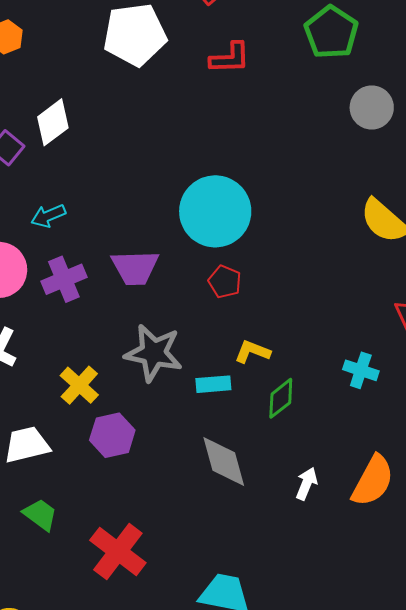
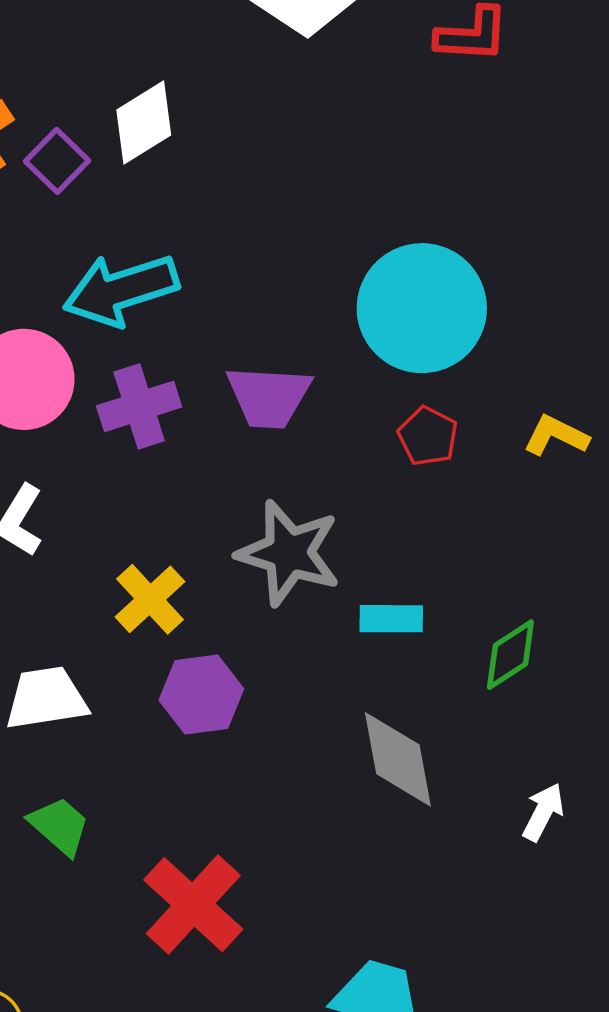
cyan arrow: (48, 216) -> (121, 290), size x1.8
yellow L-shape: (252, 352) -> (556, 436), moved

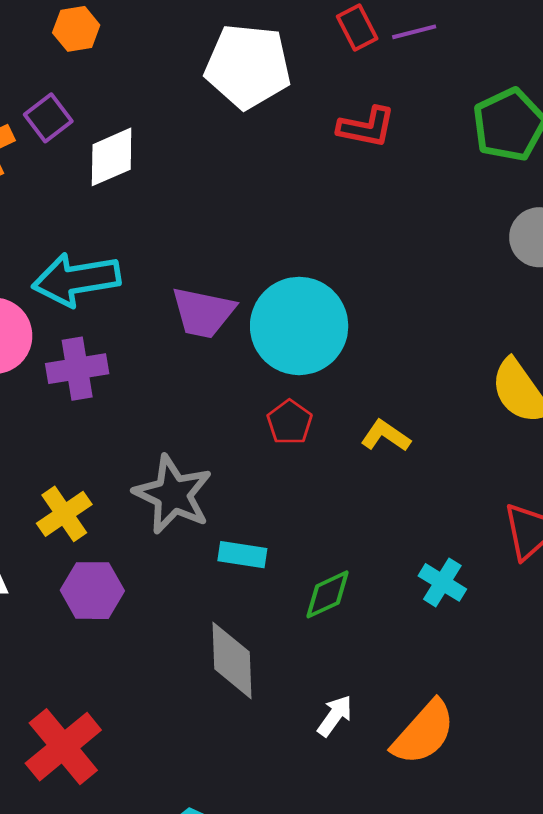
purple square: (57, 161) -> (48, 118), moved
purple trapezoid: (269, 397) -> (203, 312), moved

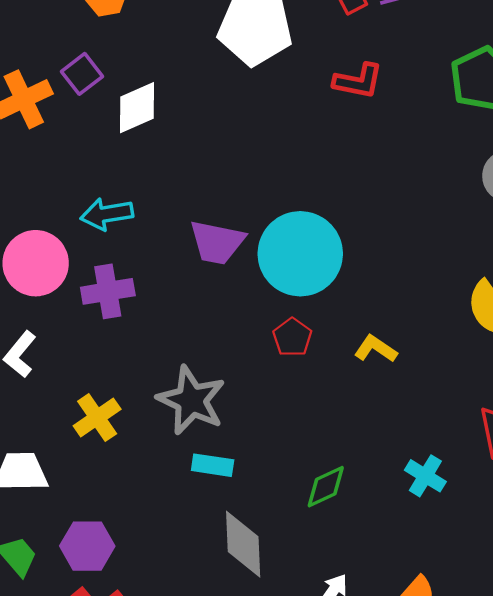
cyan arrow: (76, 279) -> (107, 214), size x0.7
cyan rectangle: (242, 555) -> (213, 465), moved
purple hexagon: (92, 591) -> (87, 546), moved

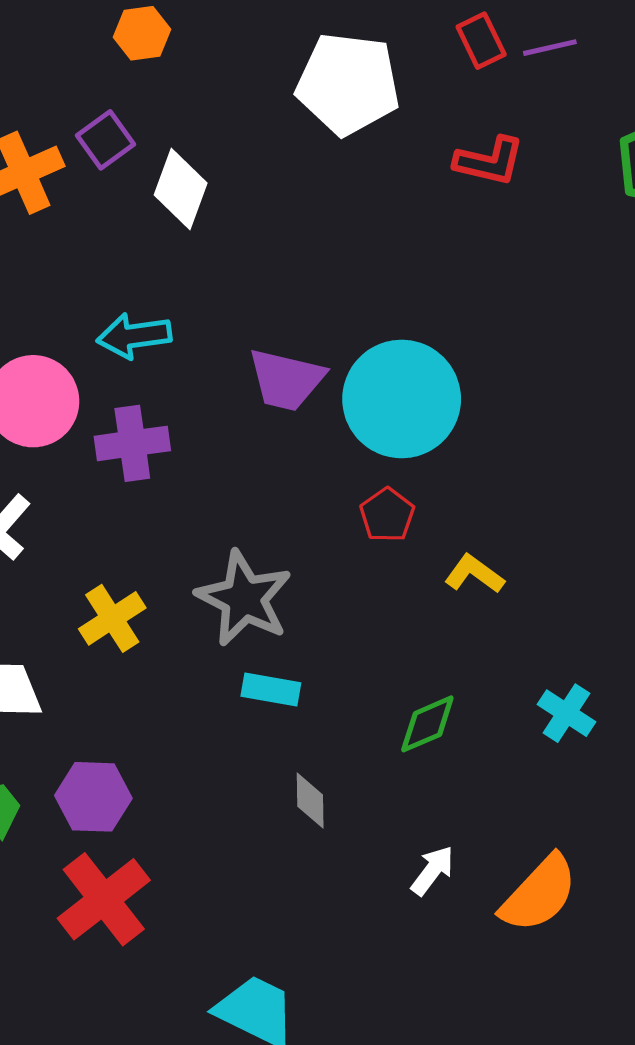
white diamond: (137, 108) -> (181, 189), turned -48
yellow L-shape: (376, 349) -> (474, 574), moved
gray diamond: (243, 544) -> (310, 801), size x0.6

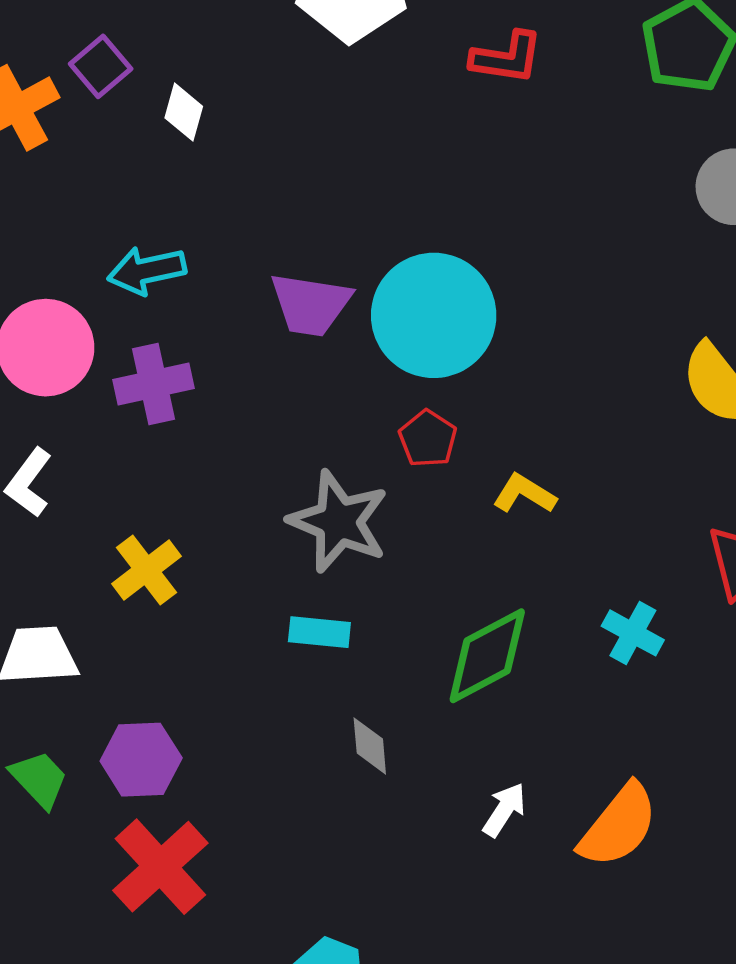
white diamond: (181, 189) -> (184, 112), size x0.7
gray star: (244, 598) -> (339, 522), moved
green diamond: (427, 724) -> (487, 656), size x1.5

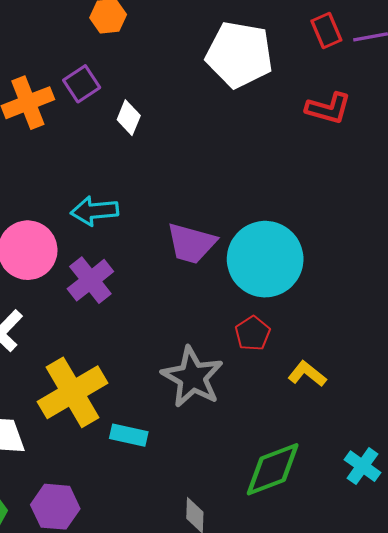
purple cross: (154, 384) -> (90, 280), turned -33
yellow cross: (147, 570) -> (73, 392), size x1.6
cyan rectangle: (319, 632) -> (129, 435), moved

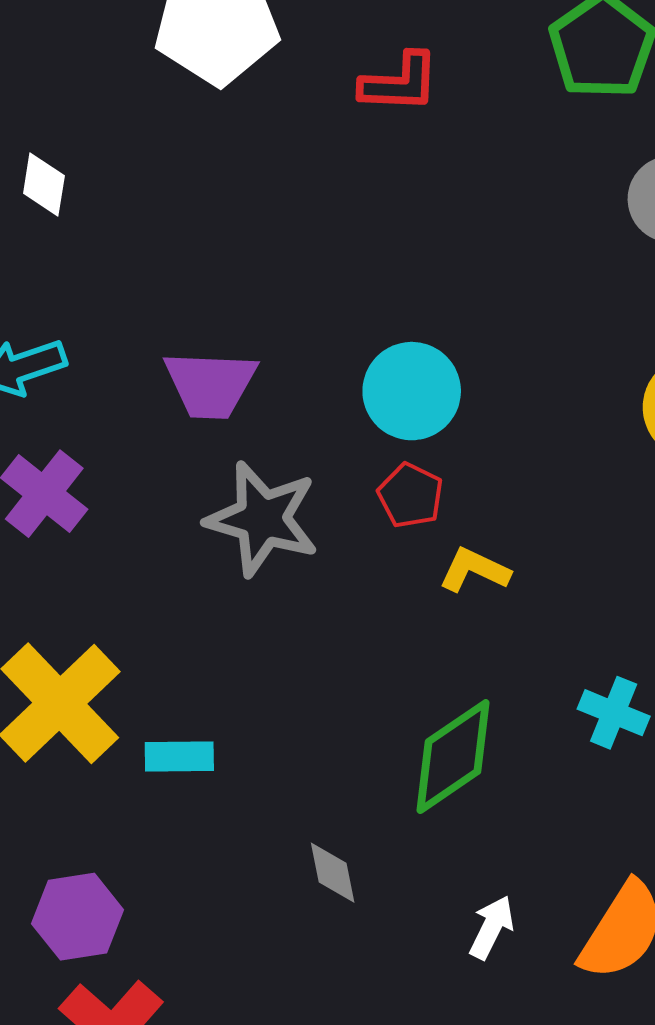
cyan circle: (265, 259) -> (412, 391), moved, size x0.7
red pentagon: (253, 333) -> (411, 495), moved
gray star: (192, 377) -> (262, 519), moved

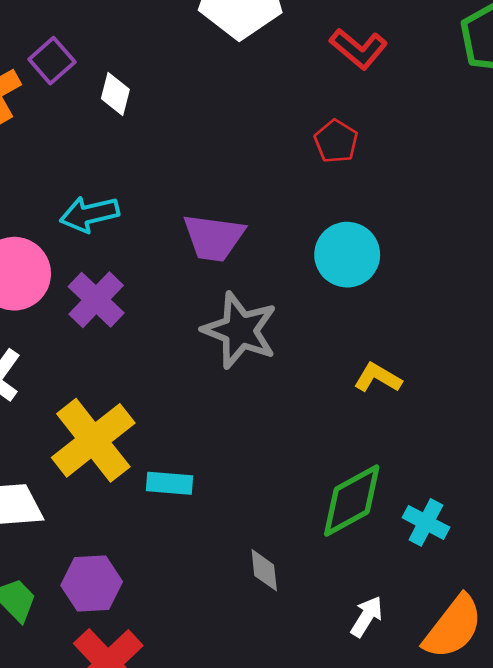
red L-shape: (400, 83) -> (359, 49), turned 32
red pentagon: (411, 495) -> (336, 141), moved
cyan cross: (614, 713) -> (426, 522), moved

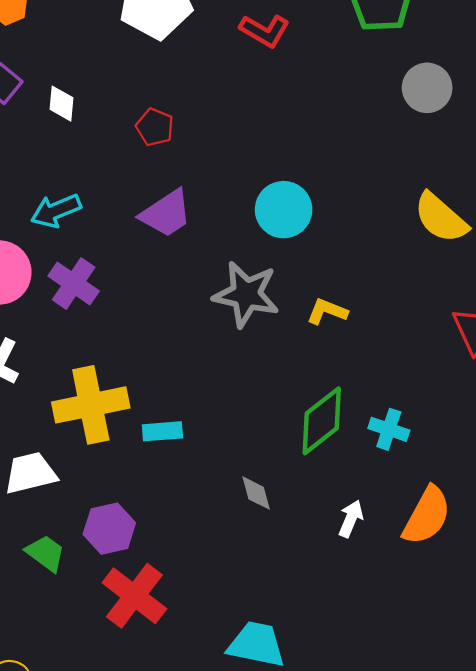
red pentagon: (336, 141) -> (155, 127), moved
purple trapezoid: (214, 238) -> (166, 214), turned -32
gray star: (240, 330) -> (246, 294), moved
yellow cross: (93, 440) -> (91, 405), turned 36

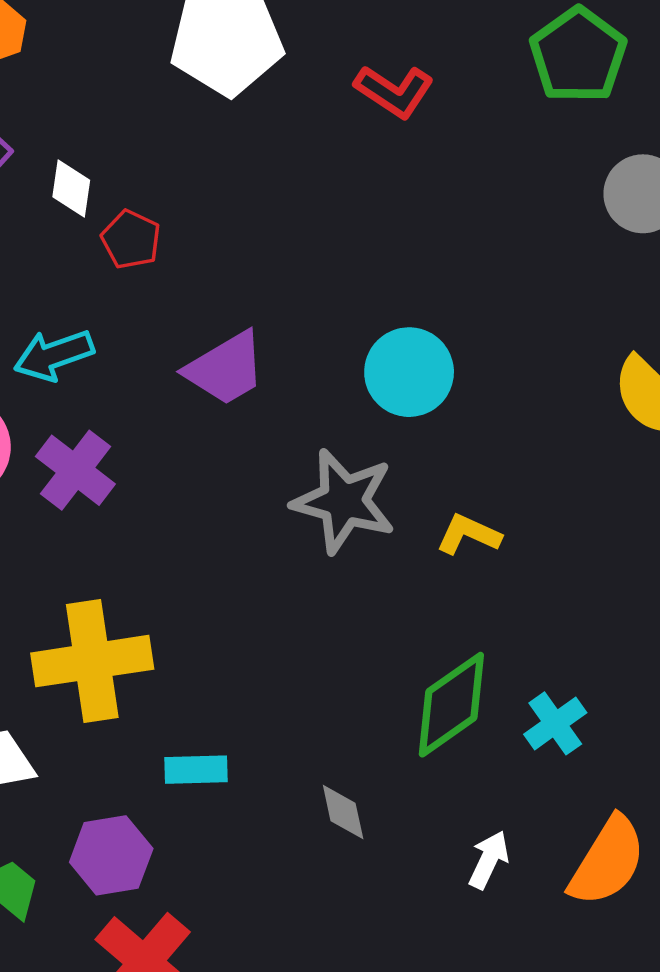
red pentagon: (155, 127) -> (131, 239), moved
cyan cross: (389, 429) -> (555, 723), turned 33
cyan rectangle: (162, 431) -> (196, 770), moved

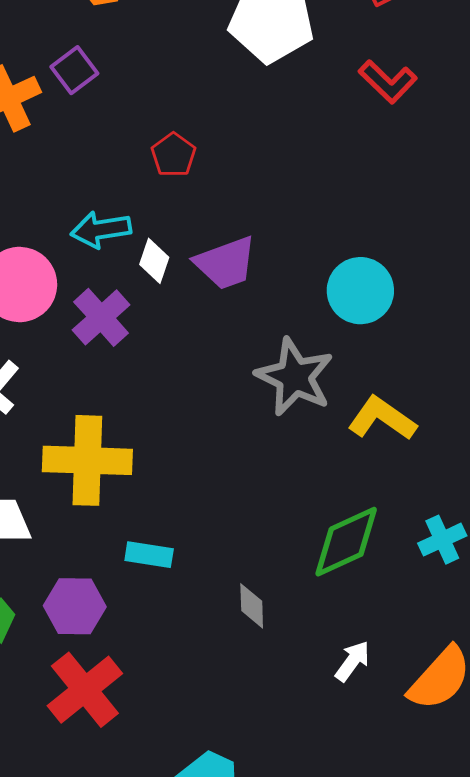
white diamond: (71, 188) -> (154, 261), moved
yellow L-shape: (469, 534) -> (382, 418), size x1.4
cyan cross: (555, 723) -> (442, 540), moved

